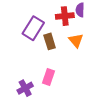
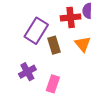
purple cross: (25, 88) -> (27, 72), moved

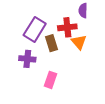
red cross: (71, 17) -> (67, 27), moved
purple cross: (27, 72) -> (27, 59), moved, turned 35

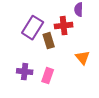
orange triangle: (79, 42) -> (83, 58), moved
purple cross: (27, 59) -> (25, 72), moved

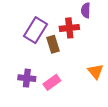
orange triangle: (83, 58) -> (96, 72), moved
pink rectangle: (48, 76) -> (52, 82), turned 35

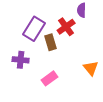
red cross: (69, 28) -> (66, 27), turned -30
purple cross: (27, 78) -> (21, 60), moved

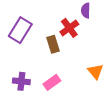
purple rectangle: (34, 29) -> (20, 30), moved
purple cross: (21, 60) -> (21, 81), moved

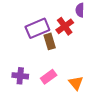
purple rectangle: (20, 30) -> (37, 28), moved, turned 35
orange triangle: (95, 72) -> (76, 83), moved

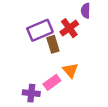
purple cross: (20, 76) -> (31, 93), moved
orange triangle: (76, 83) -> (70, 70), moved

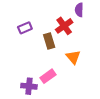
purple rectangle: (40, 30) -> (25, 28), moved, size x0.6
orange triangle: (70, 70) -> (73, 57), moved

